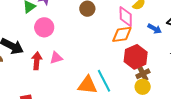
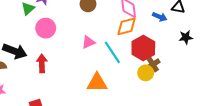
pink triangle: (56, 58) -> (88, 42), moved
cyan line: (104, 81) -> (112, 52), moved
yellow circle: (143, 87) -> (146, 73), moved

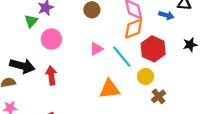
black star: (186, 37) -> (190, 45), moved
brown cross: (153, 65) -> (159, 96), moved
yellow circle: (146, 73) -> (146, 76), moved

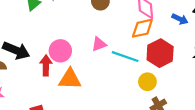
pink circle: (51, 39) -> (60, 51), moved
cyan line: (122, 57) -> (125, 57), turned -40
orange triangle: (110, 89) -> (70, 79), moved

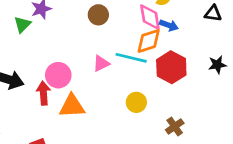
blue arrow: (180, 19) -> (169, 25), moved
cyan line: (125, 57) -> (131, 58), moved
yellow circle: (147, 82) -> (136, 102), moved

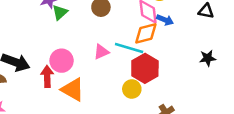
green triangle: (22, 24) -> (60, 12), moved
red hexagon: (171, 67) -> (145, 68), moved
orange triangle: (72, 106) -> (73, 90), turned 30

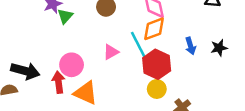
blue arrow: (165, 20) -> (190, 46), moved, turned 56
cyan line: (129, 48) -> (139, 45), turned 52
yellow circle: (132, 89) -> (157, 89), moved

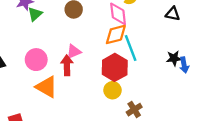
cyan line: (139, 45) -> (131, 48), moved
blue arrow: (190, 46) -> (184, 65), moved
red arrow: (59, 82) -> (67, 65), moved

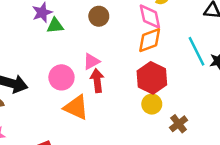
green triangle: (35, 14) -> (55, 26), turned 42
cyan line: (131, 48) -> (196, 51), moved
pink triangle: (74, 52) -> (91, 61), moved

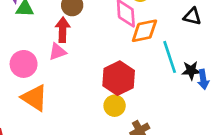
orange diamond: (150, 40) -> (144, 31), moved
red arrow: (97, 81) -> (63, 30), moved

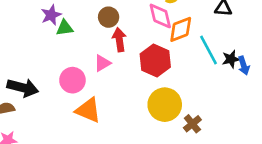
red arrow: (63, 30) -> (119, 40), moved
red hexagon: (119, 78) -> (155, 61), moved
yellow circle: (115, 106) -> (165, 105), size x1.6

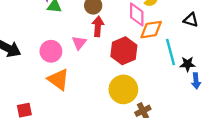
pink triangle: (102, 63) -> (79, 43), turned -35
blue arrow: (244, 65) -> (196, 81), moved

